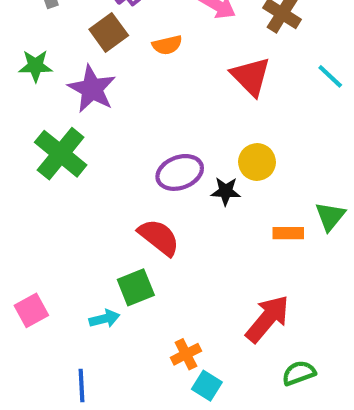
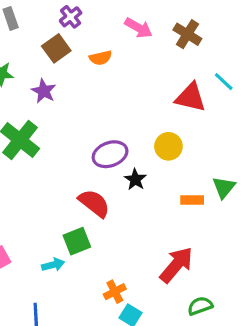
red triangle: (251, 76) -> (191, 97), moved, turned -32
purple star: (92, 89) -> (44, 91), size x0.7
black star: (226, 191) -> (135, 179), moved, turned 30

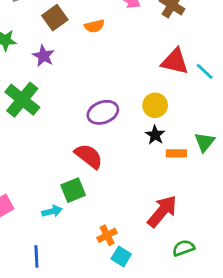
cyan line: (224, 82) -> (205, 71), moved
black star: (135, 179) -> (155, 135), moved

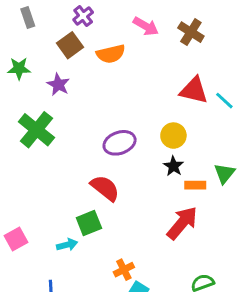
orange semicircle: (94, 26) -> (111, 54), size x1.4
red arrow: (162, 211) -> (182, 223), moved

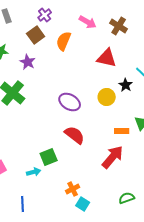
orange semicircle: (111, 54) -> (64, 41), turned 126
red triangle: (194, 90) -> (107, 58), moved
purple ellipse: (120, 143) -> (70, 102), turned 50
black star: (173, 166) -> (126, 85), moved
red semicircle: (105, 188) -> (75, 135), moved

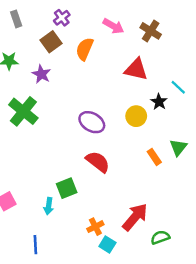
orange rectangle: (122, 131) -> (154, 157), turned 56
red arrow: (113, 157) -> (135, 217), moved
cyan arrow: (34, 172) -> (49, 206), turned 112

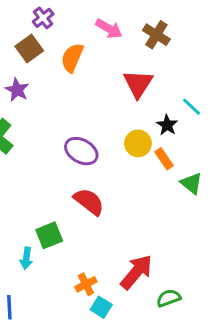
red triangle: (136, 69) -> (138, 84), turned 50
green triangle: (178, 147) -> (192, 183), turned -30
orange rectangle: (154, 157) -> (164, 159), moved

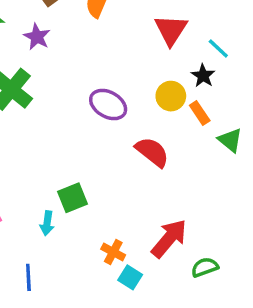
cyan line: (192, 107) -> (218, 49), moved
red semicircle: (89, 202) -> (152, 152), moved
orange cross: (86, 284) -> (113, 252), turned -35

